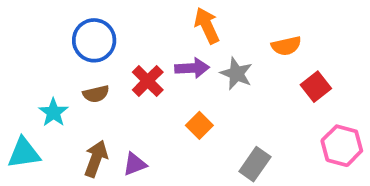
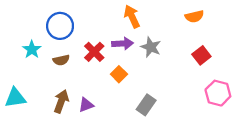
orange semicircle: (286, 46) -> (194, 16), moved
cyan star: (53, 112) -> (32, 49), moved
orange square: (199, 125) -> (119, 74), moved
gray rectangle: (255, 164) -> (146, 105), moved

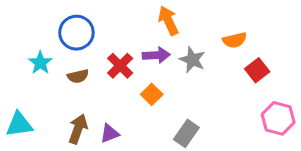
orange semicircle: (194, 16) -> (235, 40), moved

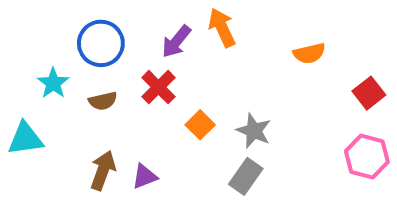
purple arrow: (156, 55) -> (176, 41), moved, turned 132
gray star: (192, 60) -> (254, 131), moved
red square: (257, 70) -> (369, 93), moved
cyan triangle: (19, 124) -> (25, 139), moved

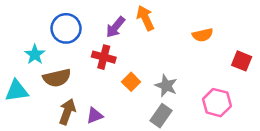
red cross: (158, 87) -> (104, 57), turned -30
red square: (369, 93) -> (242, 61), turned -30
brown semicircle: (103, 101) -> (57, 78), moved, size x1.5
pink hexagon: (367, 157) -> (217, 103), moved

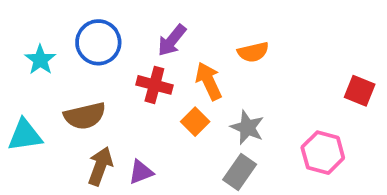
orange arrow: (145, 18) -> (209, 81), moved
orange semicircle: (203, 35) -> (253, 52), moved
cyan star: (35, 54) -> (40, 60), moved

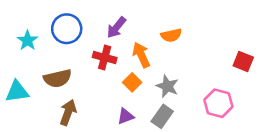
purple triangle: (141, 172) -> (126, 116), moved

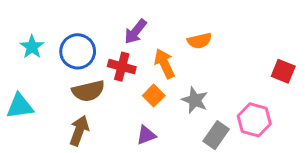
blue circle: (67, 29) -> (78, 51), moved
brown semicircle: (58, 78) -> (88, 91), moved
gray rectangle: (162, 116) -> (216, 135), moved

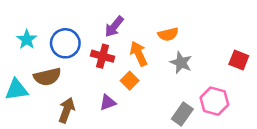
brown semicircle: (88, 91) -> (47, 77), moved
gray star: (195, 100) -> (181, 63), moved
purple triangle: (146, 135) -> (108, 102), moved

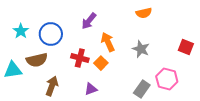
orange semicircle: (168, 34) -> (144, 13), moved
red cross: (103, 56) -> (80, 58), moved
purple triangle: (108, 102) -> (91, 89), moved

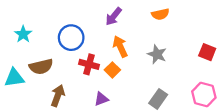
purple arrow: (89, 21) -> (114, 16), moved
blue circle: (51, 34) -> (71, 38), moved
pink hexagon: (167, 79) -> (204, 94), moved

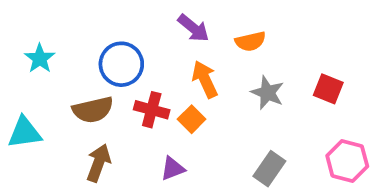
orange semicircle: (160, 14) -> (250, 41), moved
purple arrow: (114, 16) -> (193, 28), turned -90
red square: (207, 52) -> (328, 89), moved
brown semicircle: (41, 67) -> (93, 110), moved

